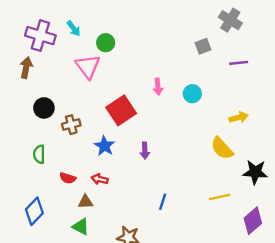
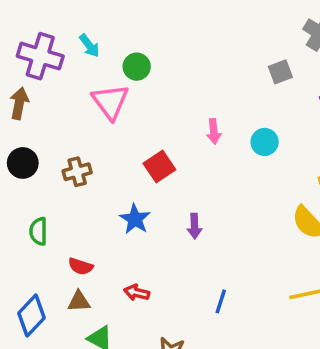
black circle: (44, 108) -> (23, 163), moved
red square: (121, 110) -> (159, 166), size x0.7
brown cross: (71, 125) -> (77, 172), moved
red arrow: (100, 179) -> (137, 293), moved
brown triangle: (85, 202) -> (79, 301), moved

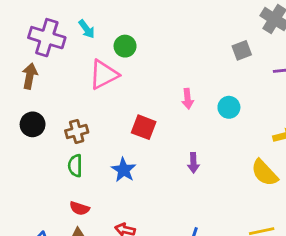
pink triangle: (110, 102) -> (104, 75), turned 40
red square: (159, 166) -> (144, 127), turned -35
purple arrow: (194, 226) -> (193, 163), moved
green semicircle: (39, 231) -> (75, 166), moved

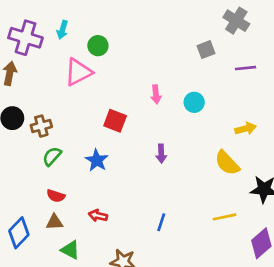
cyan arrow: (87, 29) -> (62, 30), turned 54
brown cross: (77, 131) -> (41, 126), moved
green semicircle: (75, 166) -> (52, 156), turned 42

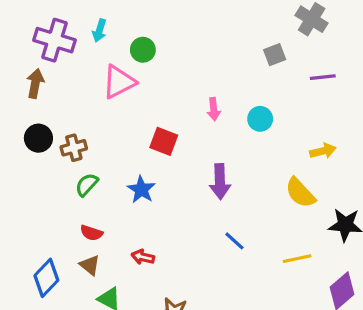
purple arrow: (161, 154) -> (220, 181), size x1.5
brown triangle: (54, 222) -> (90, 265), turned 42
blue line: (161, 222) -> (234, 241), moved, turned -66

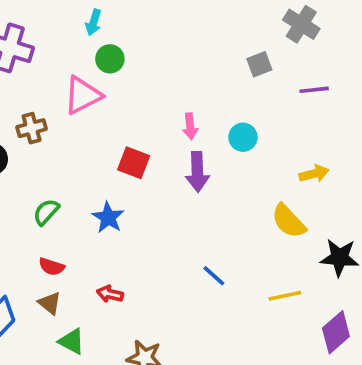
cyan arrow: (99, 30) -> (94, 22), moved
brown cross: (74, 148) -> (32, 128), moved
purple arrow: (220, 181) -> (197, 172), moved

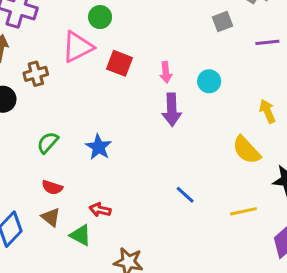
red square: (134, 163) -> (119, 63), moved
yellow arrow: (314, 174) -> (267, 111), turned -100
green triangle: (72, 341) -> (81, 235), moved

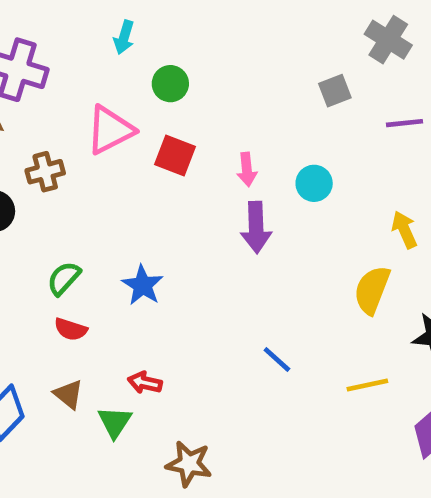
green circle: (100, 17) -> (170, 84), moved
yellow semicircle: (246, 150) -> (372, 290), turned 64
red semicircle: (52, 187) -> (71, 329), moved
green triangle: (81, 235) -> (115, 422), turned 35

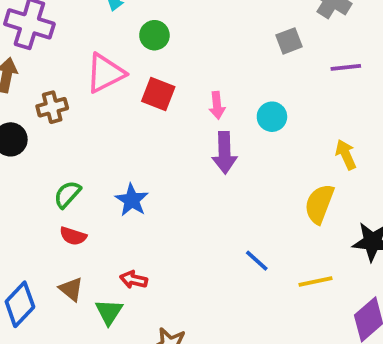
blue line: (277, 359) -> (257, 261), moved

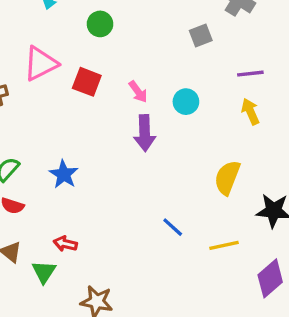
green circle: (154, 35) -> (100, 24), moved
purple line: (346, 67) -> (250, 74), moved
pink arrow: (217, 105) -> (138, 92), turned -30
yellow arrow: (346, 155) -> (250, 112), moved

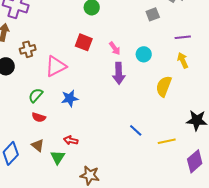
pink triangle: (41, 64) -> (56, 66), moved
blue star: (64, 174) -> (70, 98), turned 30
yellow semicircle: (227, 178) -> (164, 86), moved

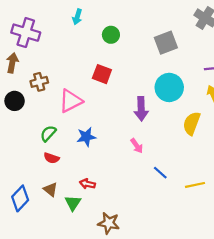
gray square: (153, 14) -> (166, 43), moved, size x1.5
pink arrow: (115, 48) -> (137, 146), moved
cyan circle: (144, 54) -> (169, 87), size x1.6

